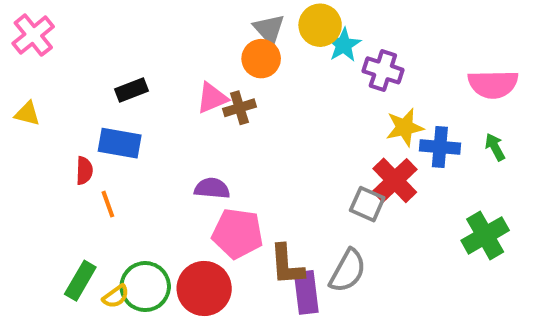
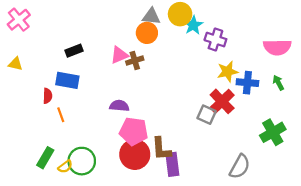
gray triangle: (269, 29) -> (151, 16), turned -42
gray semicircle: (348, 271) -> (240, 167), moved
red circle: (204, 289) -> (135, 154), moved

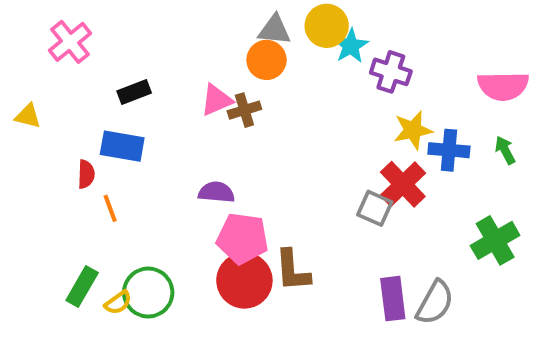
pink cross: (19, 20) -> (70, 42), moved
purple rectangle: (172, 164) -> (393, 299), moved

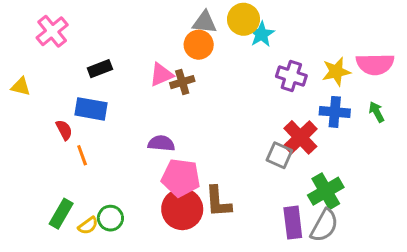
purple cross: (391, 72) -> (291, 76), moved
yellow star: (413, 130) -> (336, 72), moved
red semicircle: (86, 174) -> (64, 130), turned -30
green cross: (495, 240) -> (326, 191), moved
green circle: (148, 293) -> (110, 218), size x0.7

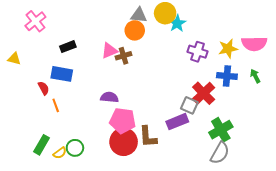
purple rectangle: (293, 223) -> (177, 122), moved, turned 75

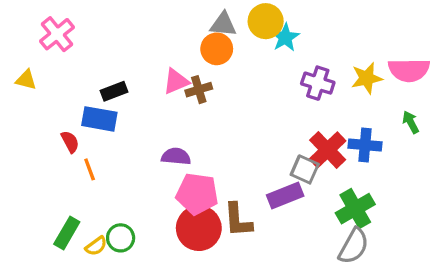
black rectangle: (68, 47) -> (114, 91), moved
yellow triangle: (14, 59) -> (26, 80), moved
blue cross: (227, 76) -> (365, 145), moved

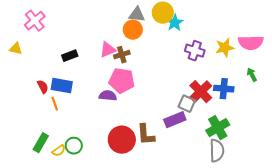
blue rectangle: (99, 119) -> (62, 86), moved
pink pentagon: (197, 194) -> (122, 81), moved
gray semicircle: (354, 246) -> (217, 151), turned -30

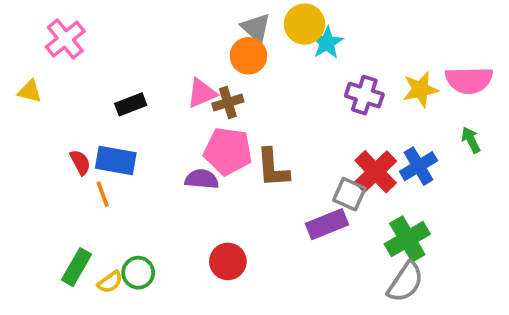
gray triangle: (137, 15) -> (256, 28), turned 36
blue cross: (224, 89) -> (419, 166), turned -36
brown L-shape: (146, 135) -> (273, 168), moved
red circle: (122, 140) -> (228, 261), size x0.7
gray semicircle: (217, 151) -> (405, 282), turned 35

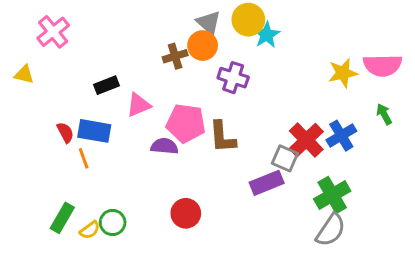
pink triangle: (202, 93) -> (138, 105), moved
purple cross: (364, 95) -> (233, 78), moved
brown cross: (228, 103) -> (175, 56), moved

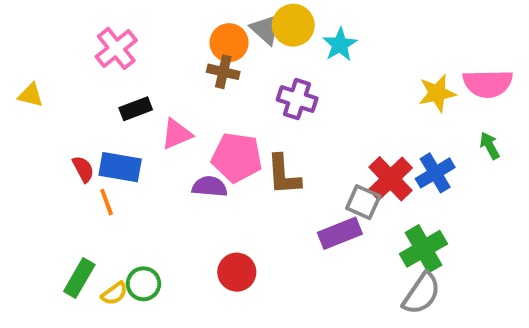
yellow circle: (248, 20) -> (293, 25), moved
pink cross: (53, 32) -> (116, 48), moved
orange circle: (203, 46) -> (229, 43), moved
brown cross: (175, 56) -> (223, 72), turned 30

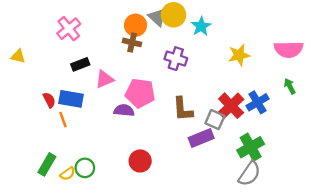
yellow star: (437, 93) -> (239, 55), moved
brown L-shape: (283, 175) -> (183, 109), moved

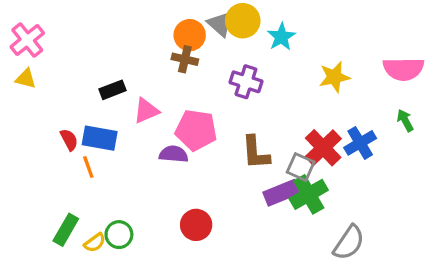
pink cross: (69, 29) -> (27, 40), moved
green cross: (251, 147) -> (309, 194), moved

